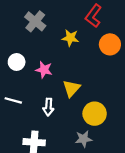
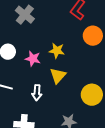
yellow star: (70, 38) -> (57, 51), moved
yellow circle: (95, 114) -> (92, 95), moved

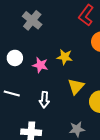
yellow triangle: (58, 76) -> (76, 86), moved

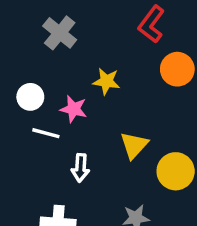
yellow star: (65, 57) -> (106, 81), moved
white line: (12, 94) -> (46, 133), moved

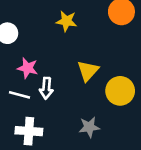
pink star: (74, 109) -> (28, 68), moved
white line: (46, 133) -> (19, 95), moved

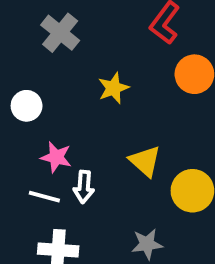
yellow star: (66, 21) -> (113, 88), turned -30
yellow triangle: (88, 71) -> (145, 161), turned -30

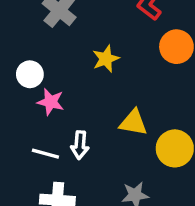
pink star: (56, 157) -> (51, 102), moved
yellow triangle: (145, 161) -> (133, 123), turned -32

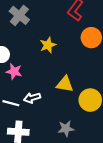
white arrow: (80, 145) -> (32, 98), turned 70

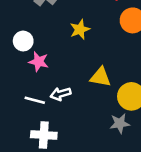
gray star: (66, 129) -> (120, 123), moved

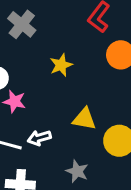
gray star: (120, 123) -> (77, 171), moved, turned 30

